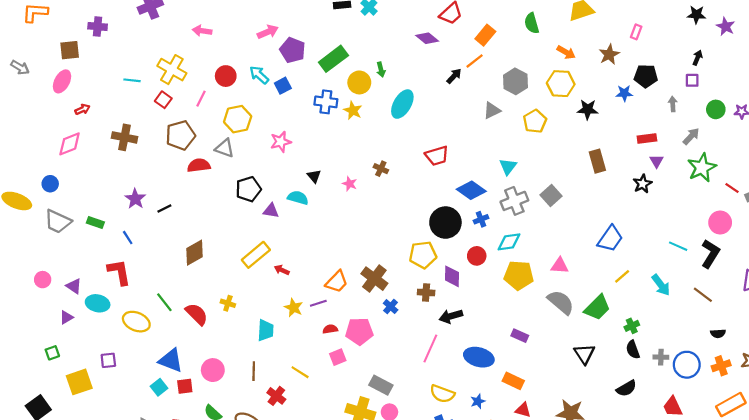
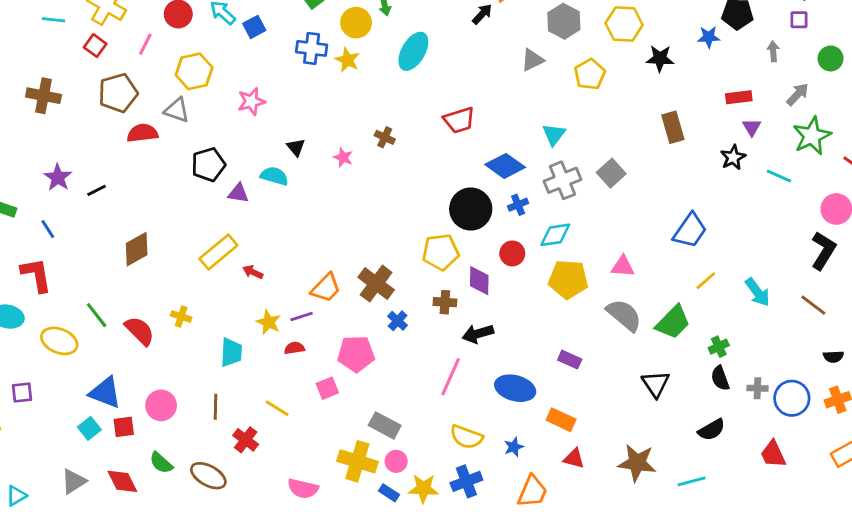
cyan line: (678, 246) -> (779, 176), moved
red semicircle: (330, 329) -> (294, 348), moved

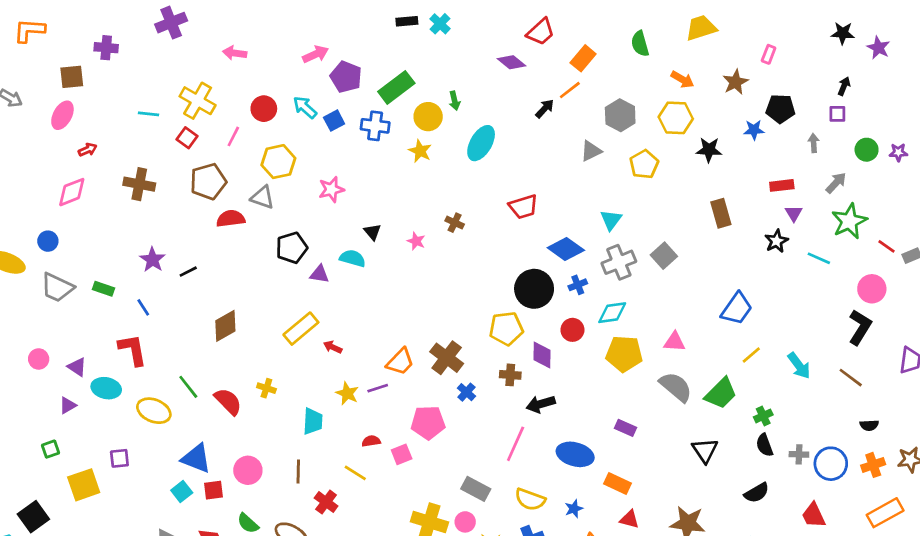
blue cross: (312, 48) -> (375, 126), moved
red semicircle: (294, 348) -> (371, 441), moved
gray rectangle: (385, 425) -> (476, 489), moved

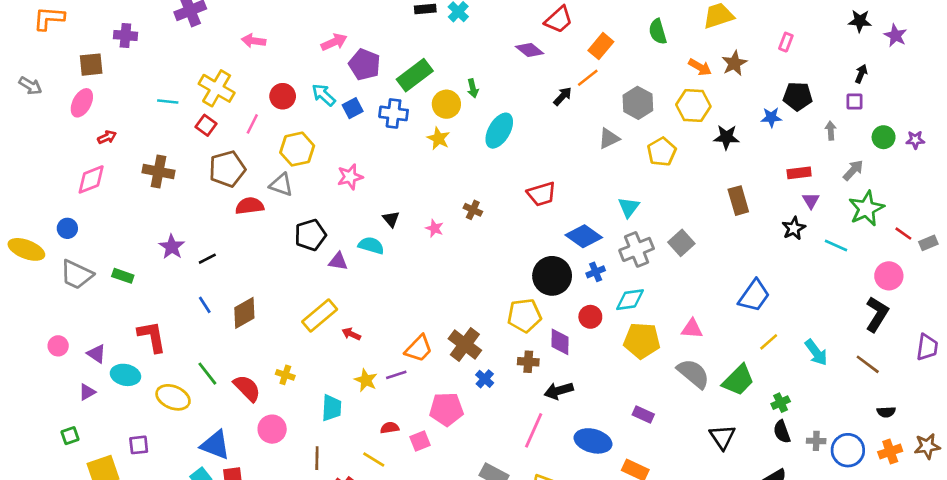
brown star: (735, 82) -> (734, 63), moved
blue line: (143, 307) -> (205, 305), moved
pink circle: (248, 470) -> (272, 429), moved

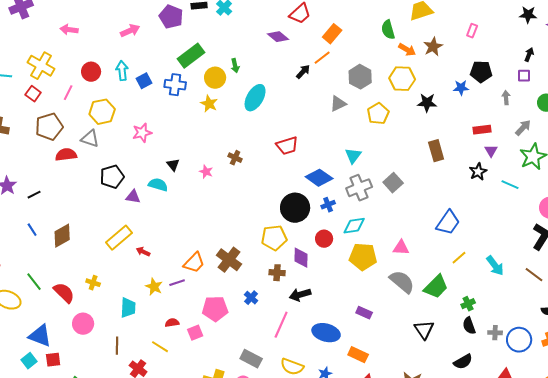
green semicircle: (658, 32) -> (388, 30), moved
purple pentagon: (365, 65) -> (171, 17), moved
cyan arrow: (324, 95) -> (122, 71), turned 42
blue cross: (485, 379) -> (251, 298), moved

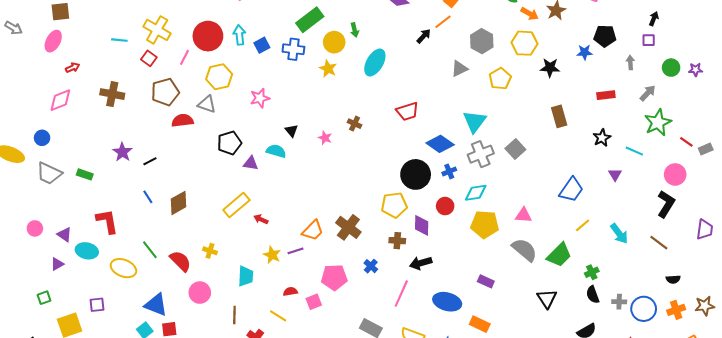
red circle: (91, 72) -> (208, 36), size x1.5
purple triangle: (491, 151) -> (615, 174), moved
cyan triangle: (353, 156) -> (475, 122), size x1.4

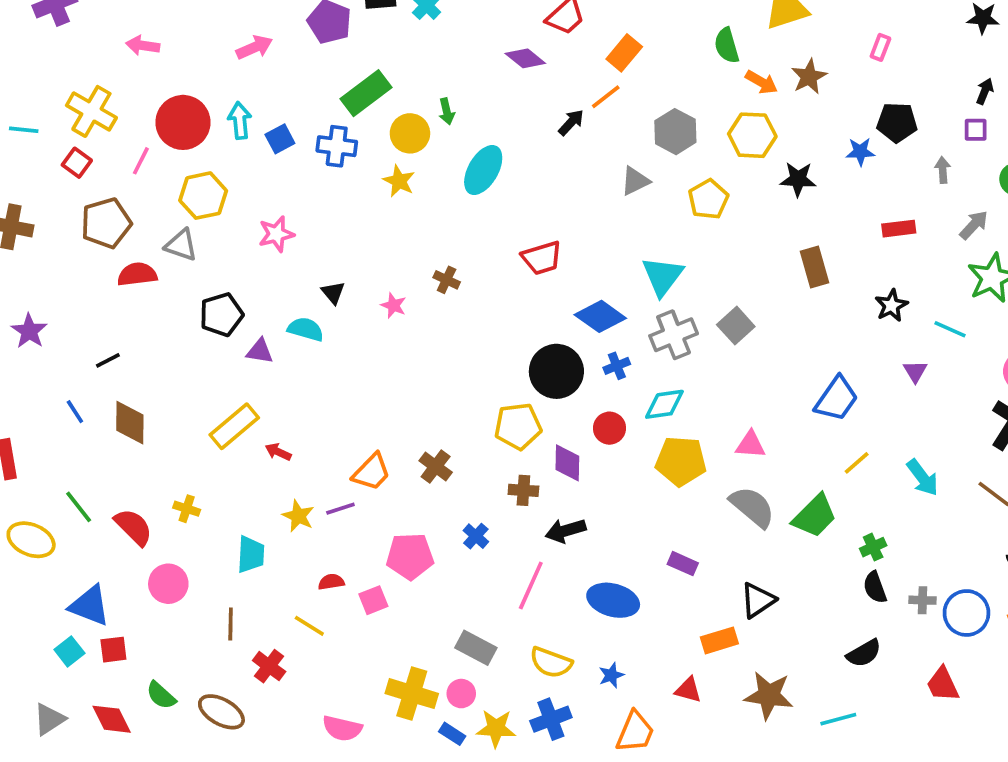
black line: (150, 161) -> (108, 360), moved
brown diamond: (178, 203) -> (130, 423), turned -60
brown cross: (348, 227) -> (436, 467), size x0.7
black triangle: (547, 299) -> (758, 600), moved, turned 30
orange rectangle: (480, 324) -> (719, 640), moved, turned -42

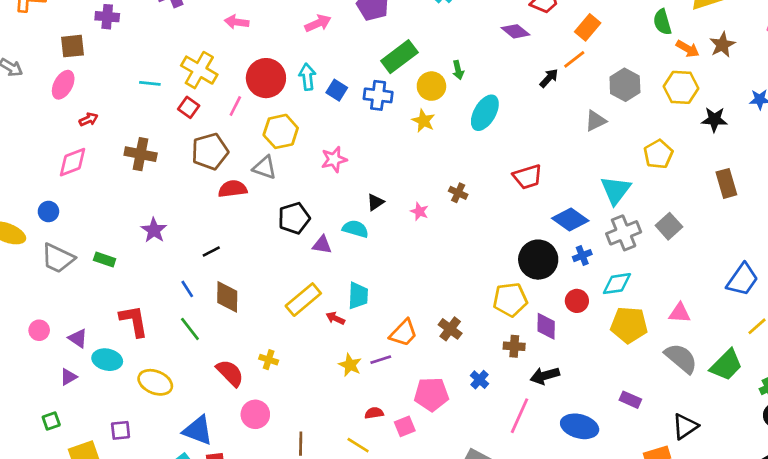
blue square: (280, 139) -> (337, 90), turned -30
yellow pentagon: (708, 199) -> (658, 154), moved
black triangle: (333, 293) -> (375, 202), turned 36
green line: (79, 507) -> (190, 329), moved
cyan trapezoid: (251, 554) -> (358, 296), moved

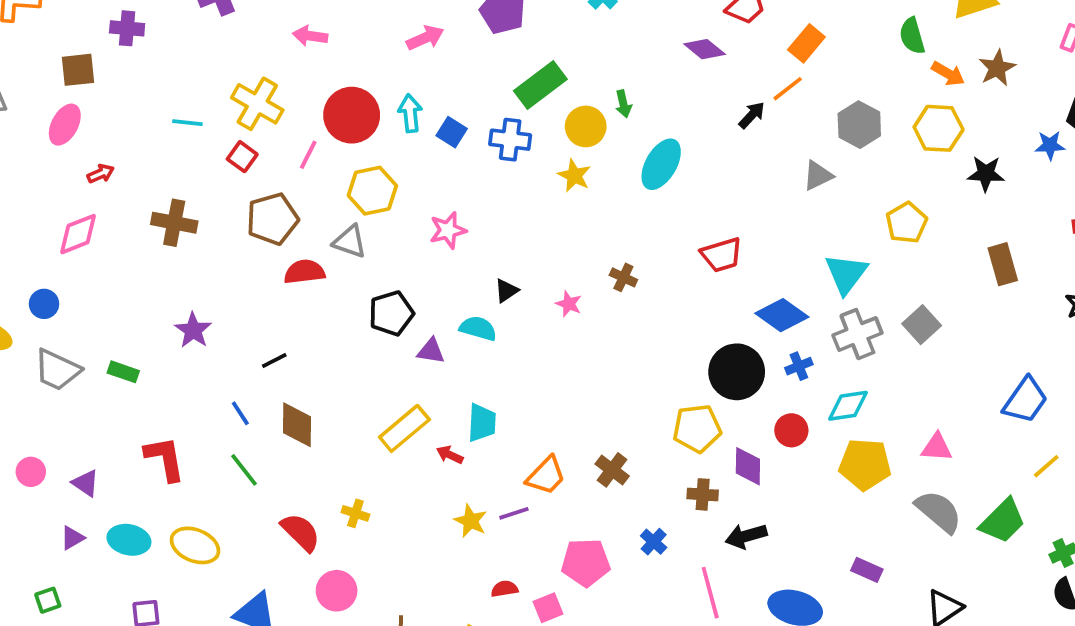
cyan ellipse: (107, 360) -> (129, 540), moved
pink line: (520, 416) -> (710, 593), turned -39

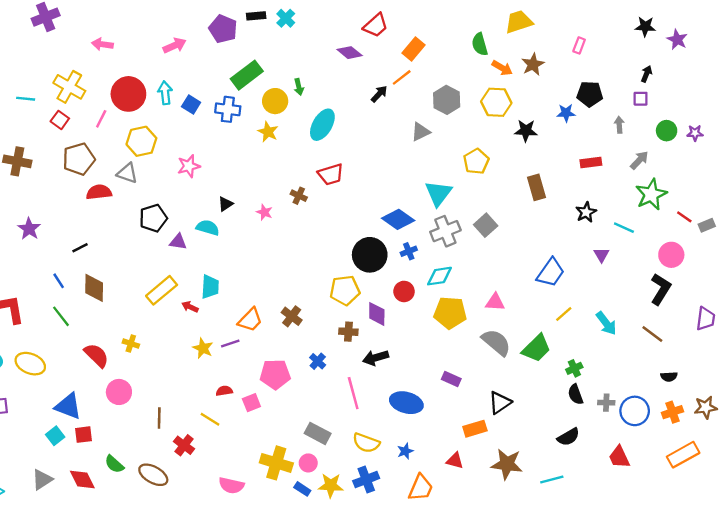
red trapezoid: (722, 255) -> (331, 174), moved

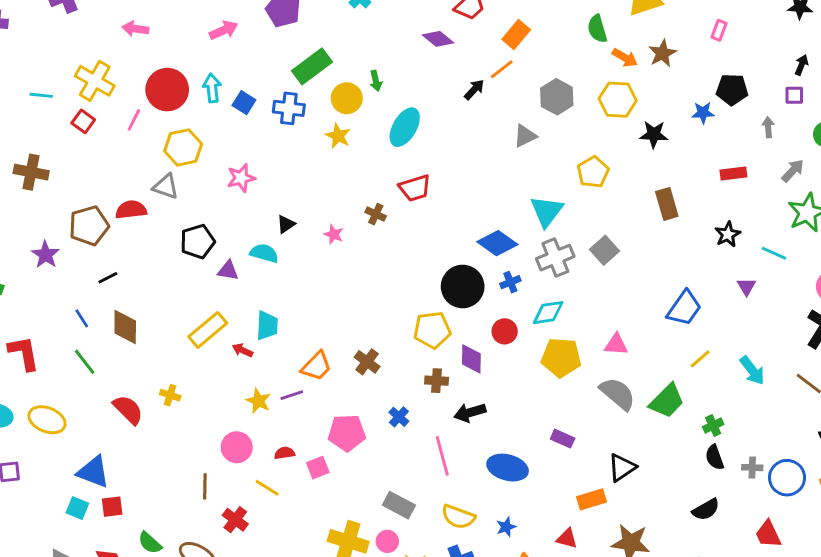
brown pentagon: (79, 159) -> (89, 226), moved
pink circle: (119, 392) -> (237, 447), moved
cyan square: (55, 436) -> (77, 508), turned -30

